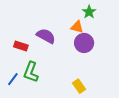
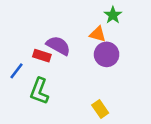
red rectangle: (21, 46) -> (42, 56), moved
blue line: (13, 79) -> (16, 71), moved

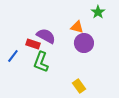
green star: (113, 15) -> (98, 12), moved
green L-shape: (39, 91) -> (41, 62), moved

